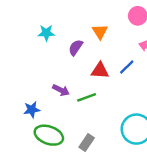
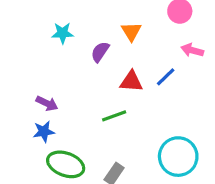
purple arrow: (61, 90) -> (47, 103), moved

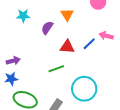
pink arrow: (192, 50) -> (106, 36), moved
purple arrow: (47, 103) -> (13, 61), turned -40
cyan circle: (178, 157) -> (84, 89), moved

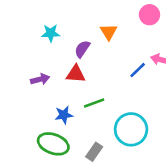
red triangle: (67, 47) -> (76, 74), moved
purple arrow: (13, 61) -> (40, 79), moved
blue star: (11, 79) -> (64, 115), moved

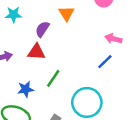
blue line: (138, 70) -> (105, 62), moved
green line: (94, 103) -> (53, 78), turned -36

